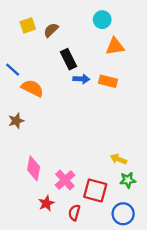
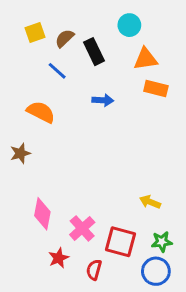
black rectangle: (68, 59) -> (94, 52), moved
blue line: (13, 70) -> (57, 71), moved
orange rectangle: (108, 81) -> (156, 88), moved
green star: (128, 180) -> (162, 242), moved

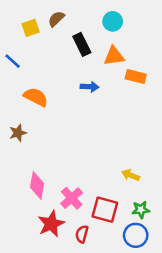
brown semicircle: (65, 38) -> (56, 19), moved
orange triangle: (146, 59) -> (114, 56), moved
blue line: (57, 71) -> (13, 61), moved
red star: (59, 258) -> (51, 224), size x1.5

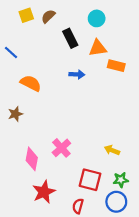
yellow square: (31, 28) -> (26, 15), moved
pink cross: (72, 198) -> (61, 148), moved
red semicircle: (82, 234) -> (78, 206), moved

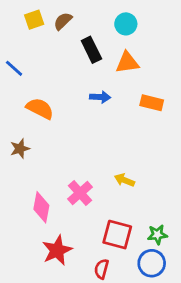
orange rectangle: (116, 66) -> (152, 103), moved
yellow arrow: (112, 150) -> (124, 180), moved

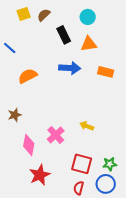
blue arrow: (100, 97) -> (70, 68), size x1.5
orange semicircle: (40, 108) -> (28, 76), turned -54
brown star: (20, 149) -> (15, 115), moved
red semicircle: (101, 269) -> (79, 188), moved

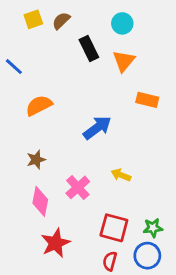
orange triangle: (89, 44) -> (124, 61), turned -42
blue arrow: (70, 68) -> (97, 128), moved, turned -40
brown star: (15, 115) -> (36, 160), moved

